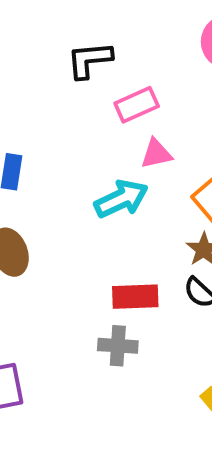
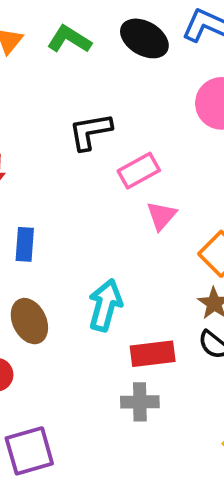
pink triangle: (156, 154) -> (161, 216), turned -32
cyan arrow: (121, 199) -> (105, 305), moved, turned -45

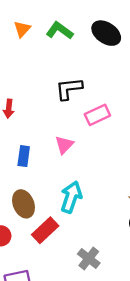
pink triangle: (161, 216) -> (64, 145), moved
red rectangle: (153, 354) -> (45, 230), moved, turned -40
gray cross: (140, 402) -> (89, 259), turned 35

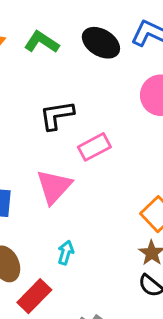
pink triangle: (64, 145) -> (54, 187), size x1.5
cyan arrow: (71, 197) -> (66, 253), size x0.6

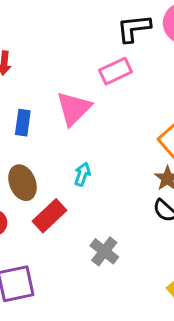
black L-shape: (57, 115) -> (134, 28), moved

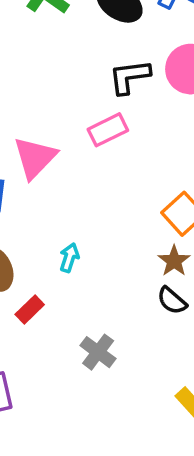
pink triangle: (74, 108) -> (35, 158), moved
red rectangle: (49, 216) -> (30, 309), size x0.7

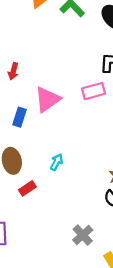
gray cross: (98, 352) -> (83, 235), moved

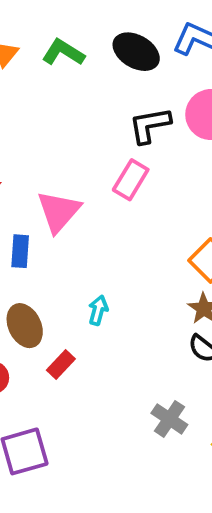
pink rectangle: (94, 91) -> (131, 180), turned -30

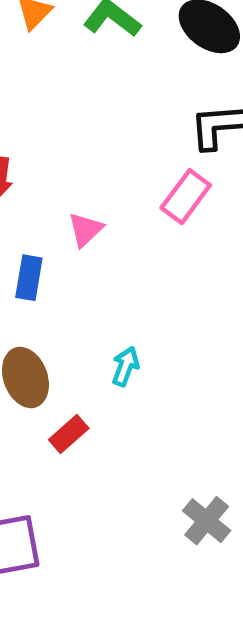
pink triangle: (59, 211) -> (85, 230), size x0.6

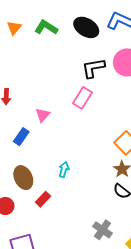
blue rectangle: (29, 278) -> (21, 137), turned 30

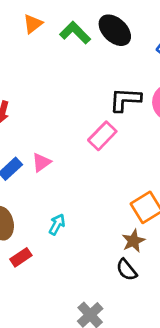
black ellipse: (86, 27) -> (115, 30), moved
pink triangle: (43, 115) -> (41, 162), moved

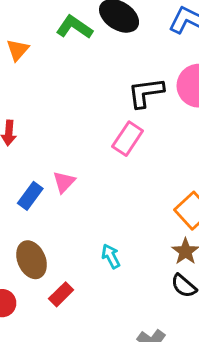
orange triangle: (33, 24) -> (18, 50), moved
cyan arrow: (57, 224) -> (111, 256), moved, turned -45

